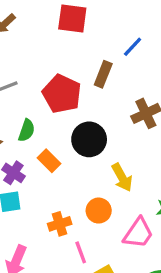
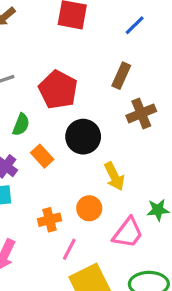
blue line: (133, 47) -> (135, 25), moved
brown rectangle: (103, 74) -> (121, 76), moved
pink line: (81, 252) -> (69, 249), turned 45

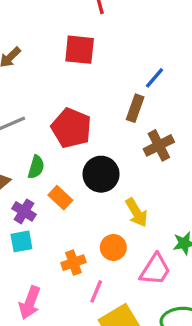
blue line: (135, 25) -> (154, 78), moved

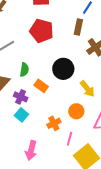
red pentagon: (71, 128) -> (41, 31), moved
cyan square: (21, 241) -> (21, 115), turned -32

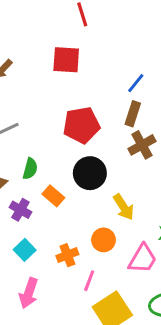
brown rectangle: (78, 27) -> (133, 114), moved
red pentagon: (41, 31) -> (81, 125), moved, turned -30
cyan square: (21, 115) -> (25, 250), moved

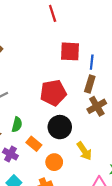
red square: (66, 60) -> (70, 51), moved
blue line: (136, 83) -> (92, 62), turned -32
orange circle: (104, 240) -> (54, 162), moved

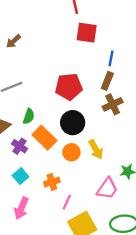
red square: (70, 51) -> (87, 33), moved
orange rectangle: (34, 144) -> (45, 138), size x1.5
orange circle: (54, 162) -> (71, 152), moved

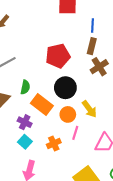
purple cross: (19, 146) -> (25, 122), moved
pink line: (67, 202) -> (75, 133), moved

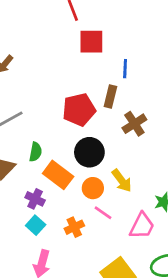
brown rectangle: (92, 46) -> (110, 97), moved
pink line: (75, 133) -> (103, 213), turned -72

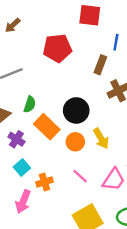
red pentagon: (79, 110) -> (57, 48), moved
purple cross: (35, 199) -> (16, 139), moved
pink line: (103, 213) -> (80, 176), moved
orange cross: (74, 227) -> (45, 182), moved

